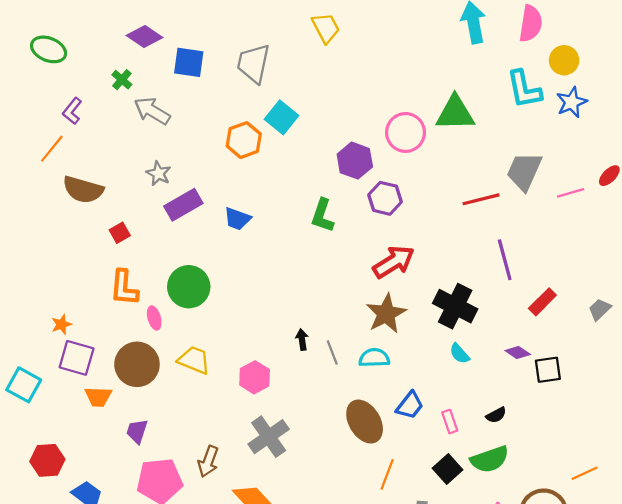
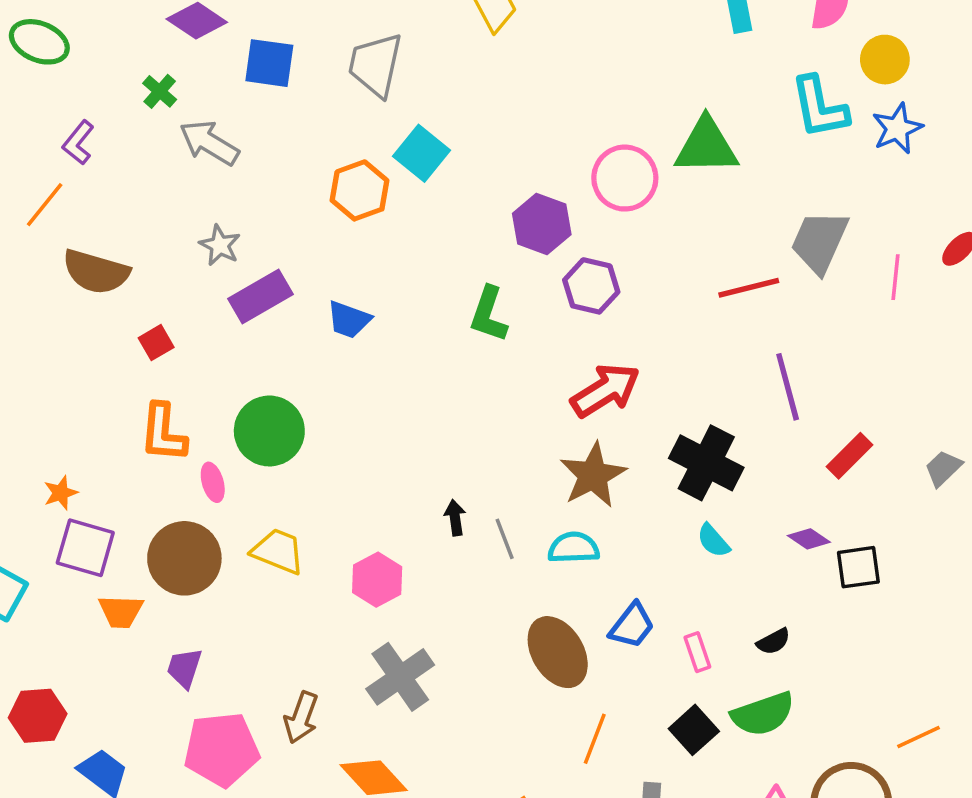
pink line: (571, 193) -> (896, 277), turned -68

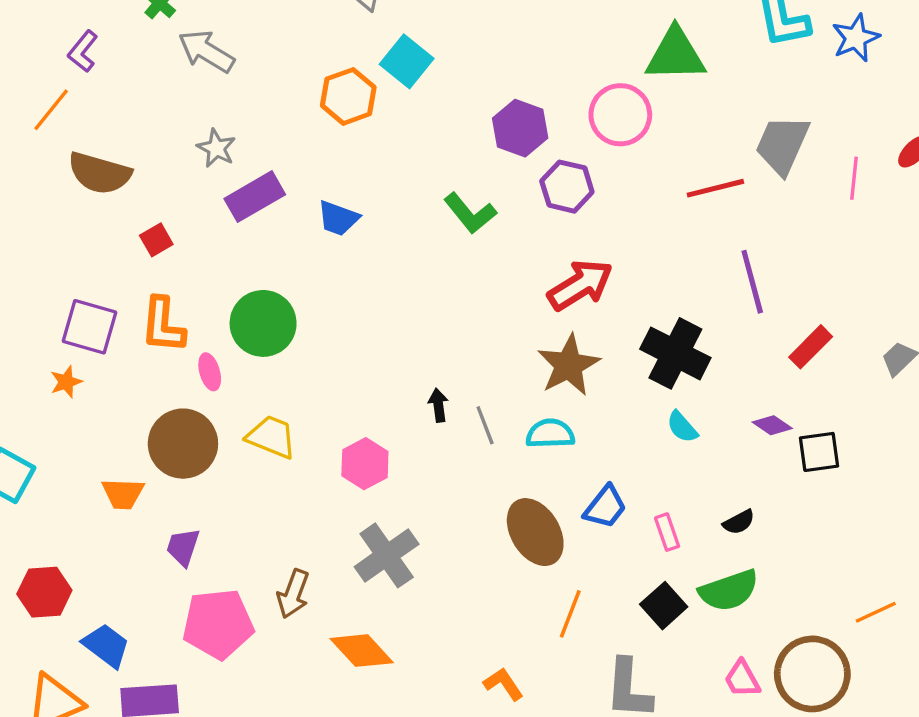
pink circle: (625, 178) -> (620, 115), moved
green L-shape: (489, 314) -> (470, 213), turned -58
purple square: (85, 548) -> (89, 327), moved

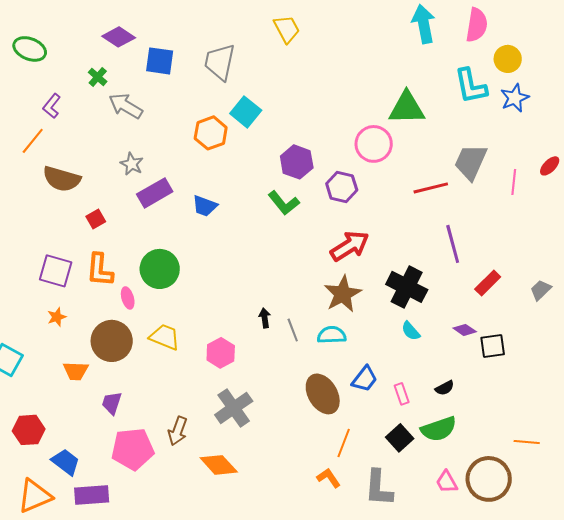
purple hexagon: (520, 128) -> (297, 162), moved
orange star: (66, 382) -> (57, 317), moved
orange line: (876, 612) -> (527, 442), turned 30
orange L-shape: (503, 684) -> (329, 478), moved

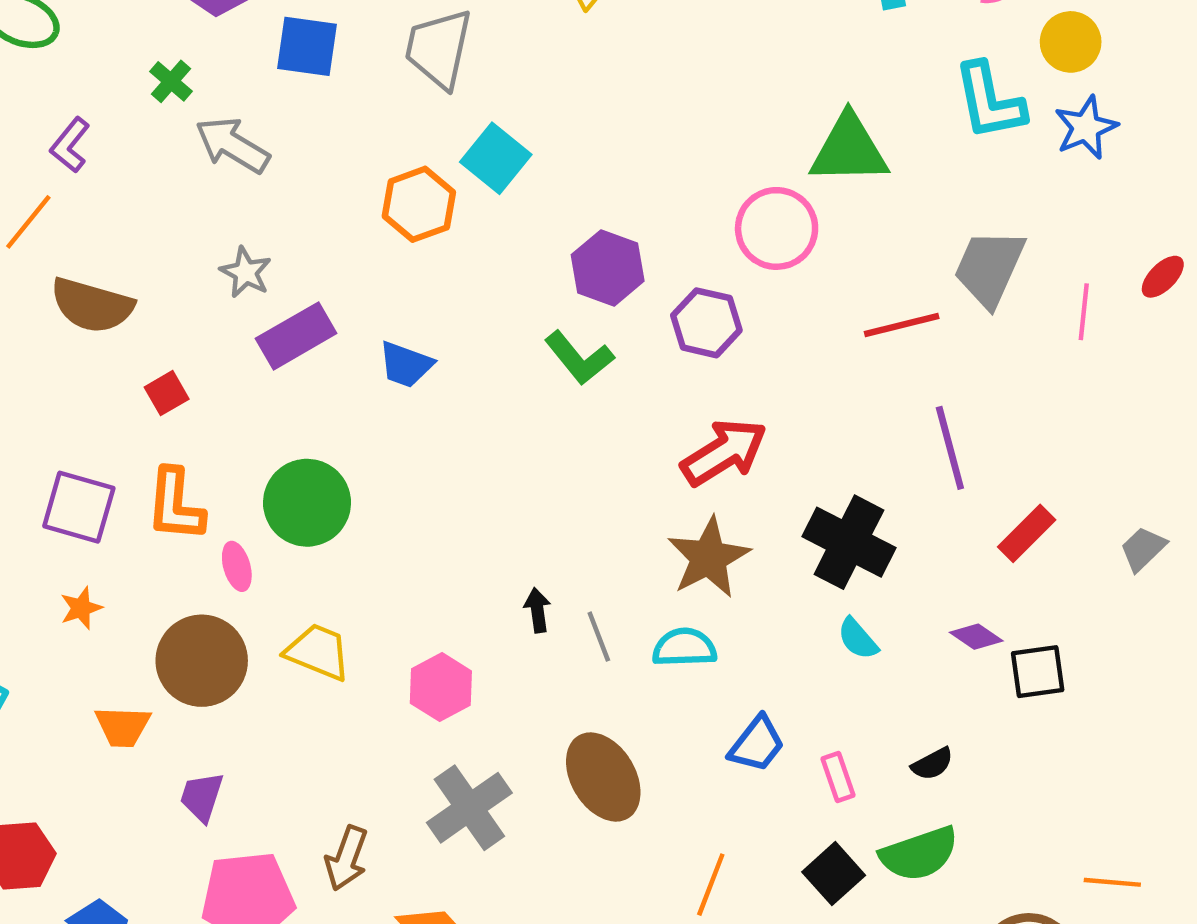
brown ellipse: (323, 394) -> (603, 777), moved

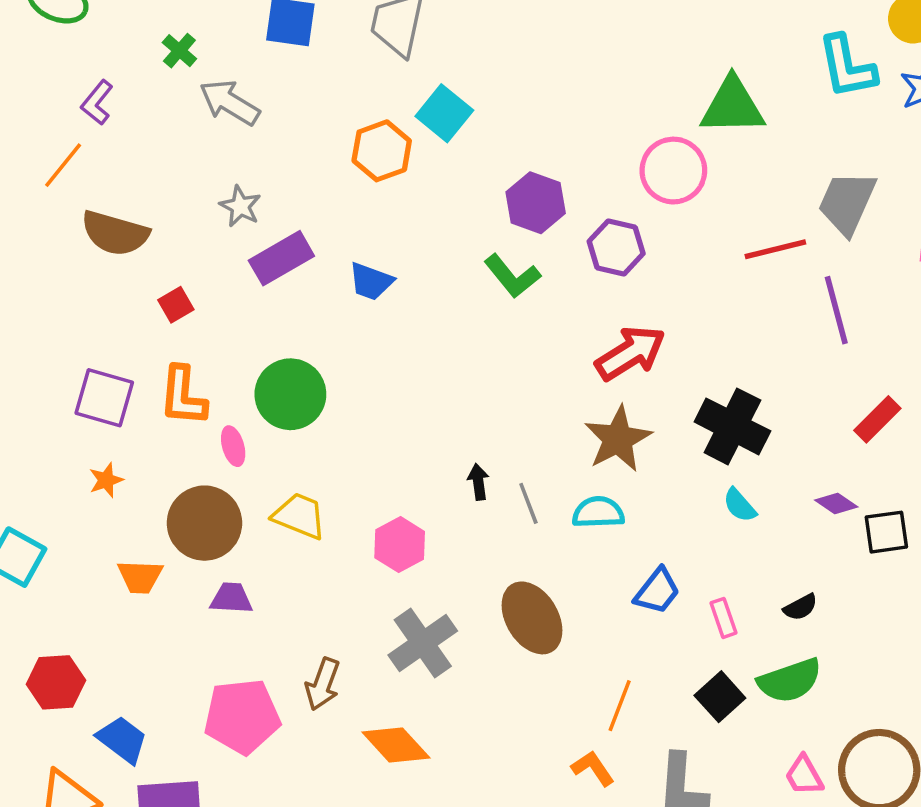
purple line: (950, 448) -> (836, 310), moved
purple trapezoid: (202, 797) -> (231, 598), moved, turned 75

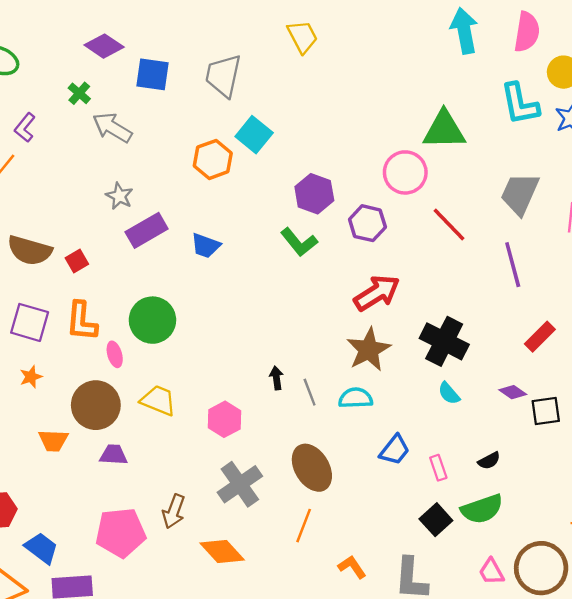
brown semicircle: (115, 233) -> (30, 250), moved
red line: (775, 249) -> (449, 224), moved, turned 60
orange line: (620, 706) -> (304, 526), moved

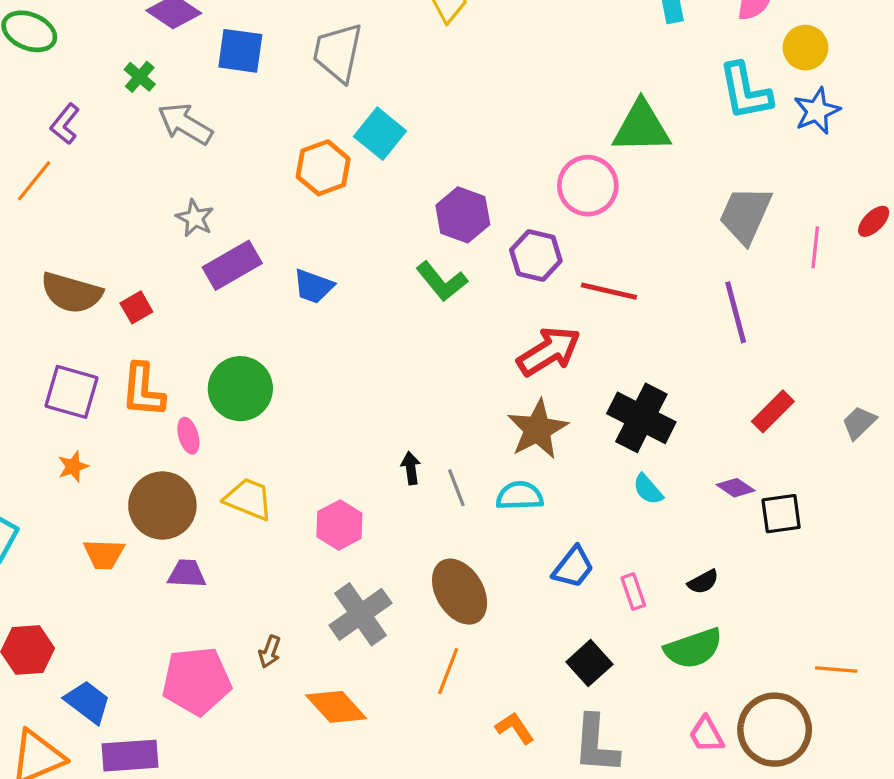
red line: (449, 224) -> (609, 291), moved, turned -33
brown arrow: (174, 511) -> (270, 652), size x0.7
black square: (436, 520) -> (589, 663), moved

